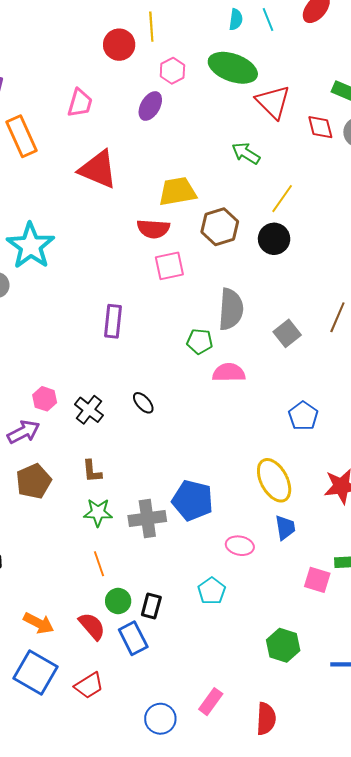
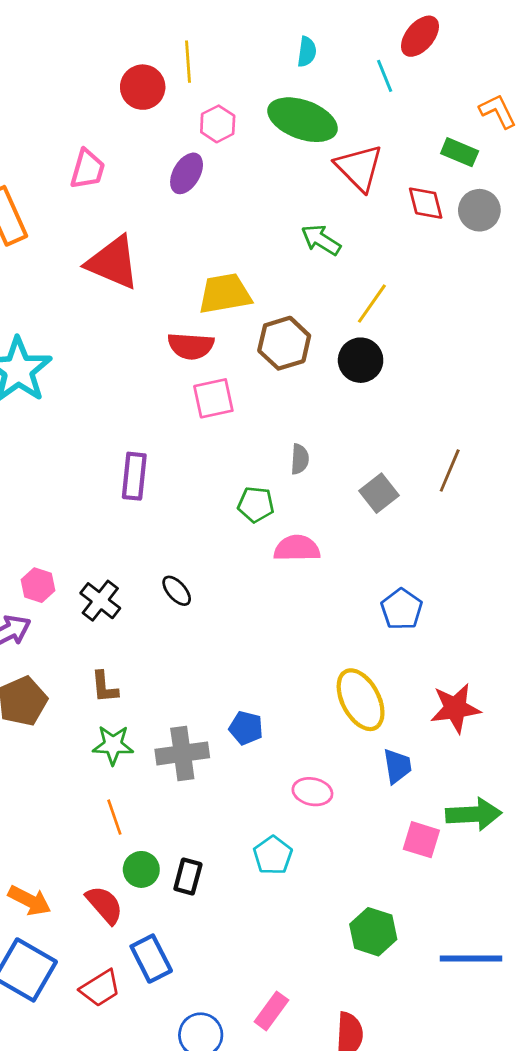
cyan line: (268, 19) -> (385, 76), moved
gray semicircle: (231, 309) -> (300, 459), size x0.5
blue pentagon: (193, 500) -> (246, 728), size x0.6
blue trapezoid: (285, 528) -> (397, 766), moved
blue rectangle: (133, 638) -> (151, 959), moved

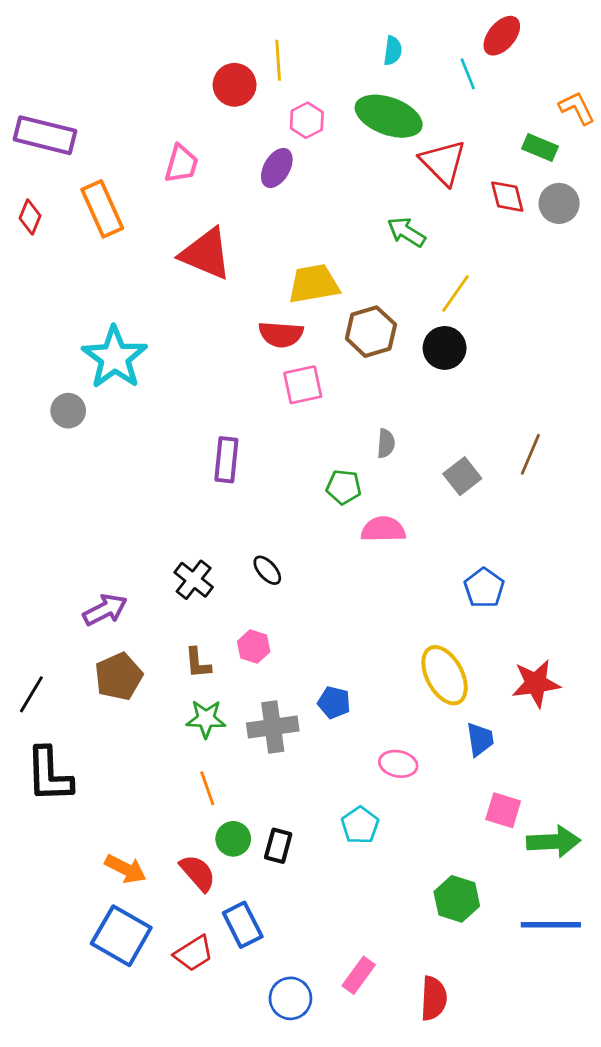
pink hexagon: (38, 585) -> (254, 647), moved
green arrow: (474, 814) -> (554, 842), moved

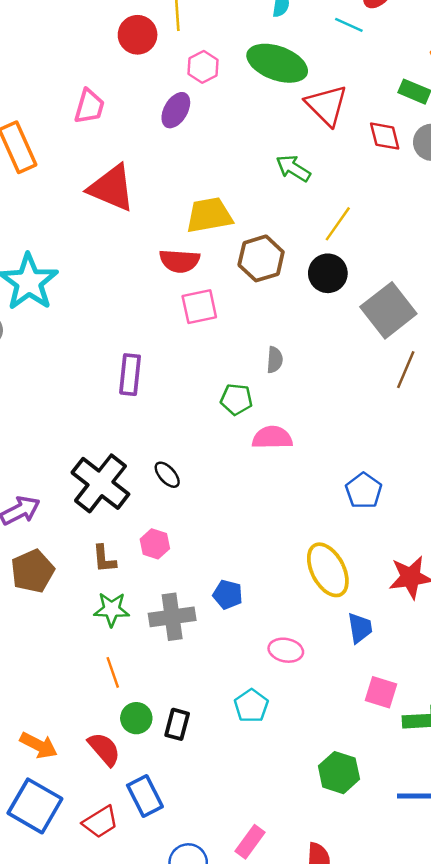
cyan line: (468, 74) -> (349, 25), turned -44
gray square: (462, 476) -> (388, 310), moved, size x1.6
black cross: (194, 580) -> (100, 483), size x1.6

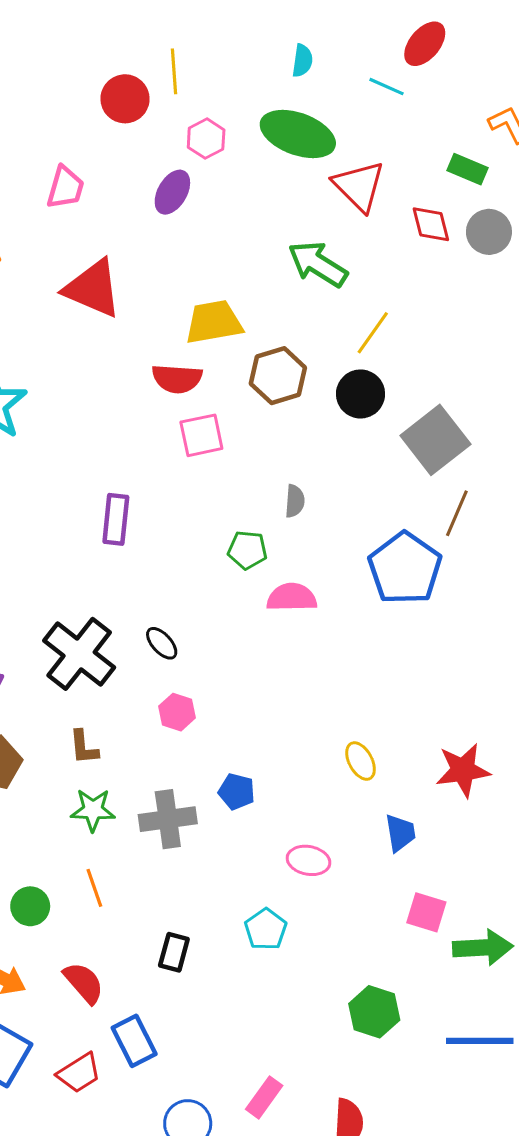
green arrow: (293, 168) -> (318, 264), size x1.4
blue pentagon: (364, 491) -> (405, 568), moved, size x1.6
pink hexagon: (155, 544) -> (177, 712), moved
yellow ellipse: (328, 570) -> (361, 761), size x0.6
green circle: (136, 718) -> (30, 906), moved

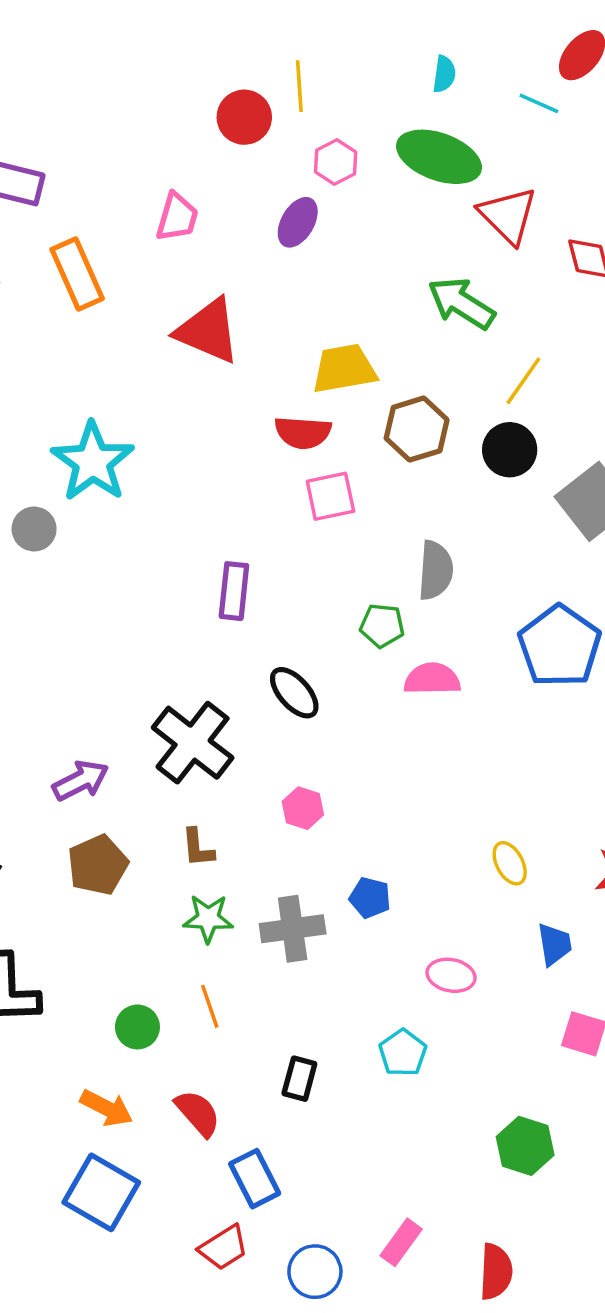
gray semicircle: (295, 501) -> (436, 570), size x1.6
black ellipse: (162, 643) -> (294, 693), moved, size x1.4
red trapezoid: (79, 1073) -> (224, 1248), moved

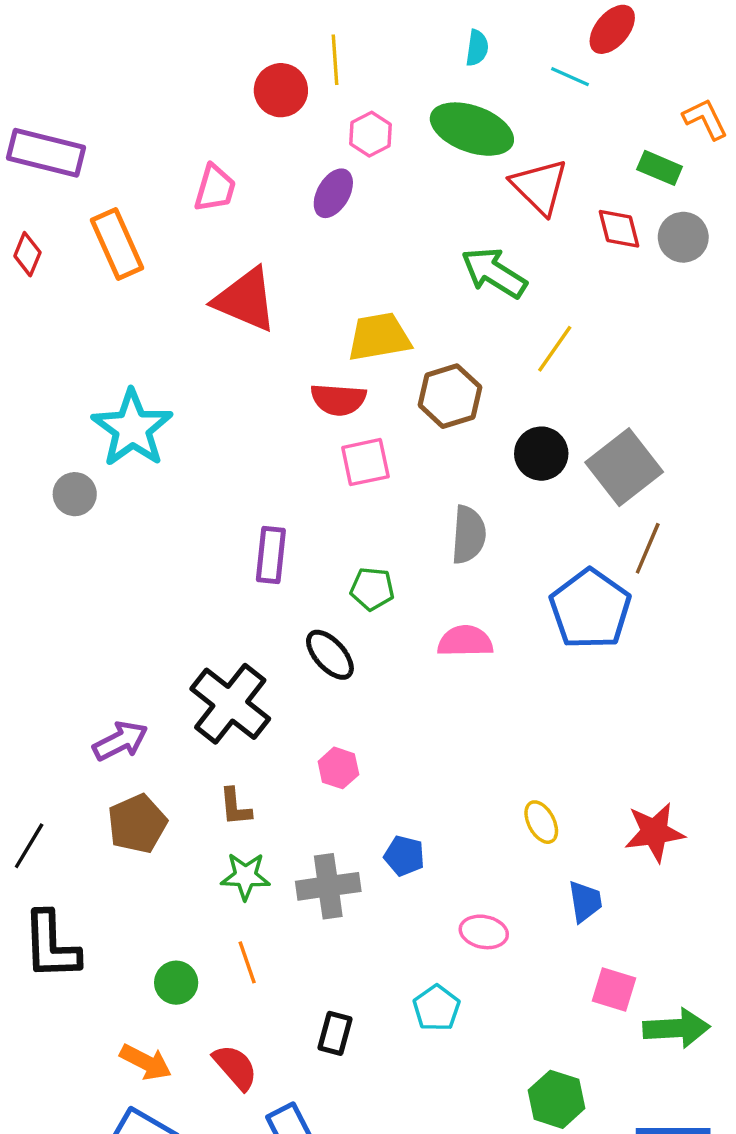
black circle: (510, 450) -> (541, 454), moved
green pentagon: (382, 625) -> (372, 589), moved

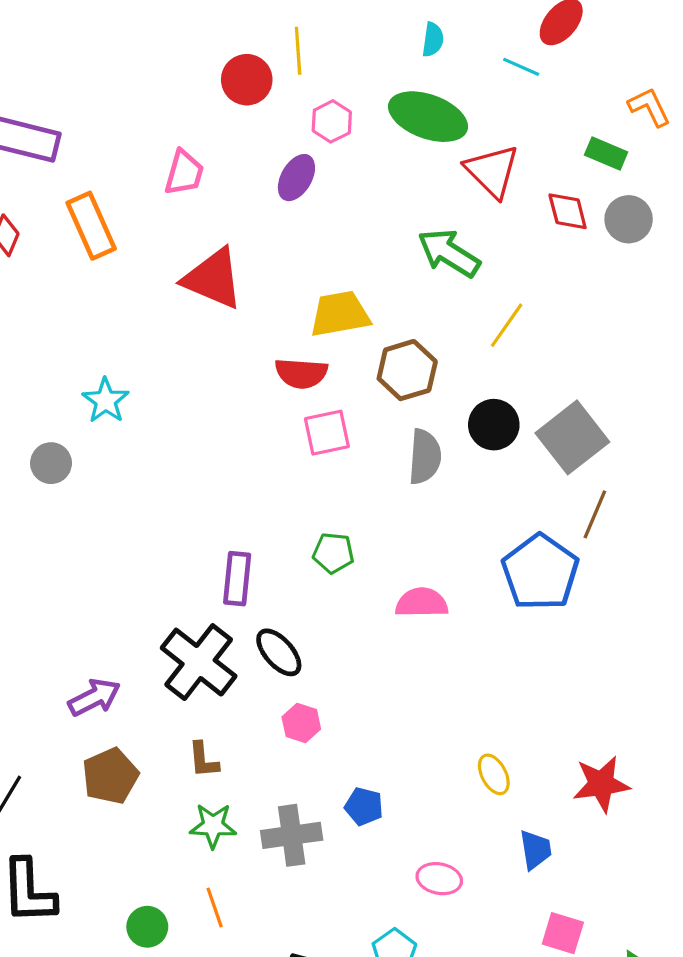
cyan star: (132, 428) -> (106, 401), size x0.6
gray semicircle: (469, 535) -> (425, 457), moved
purple rectangle: (271, 555) -> (237, 579), moved
black ellipse: (330, 655) -> (279, 652), moved

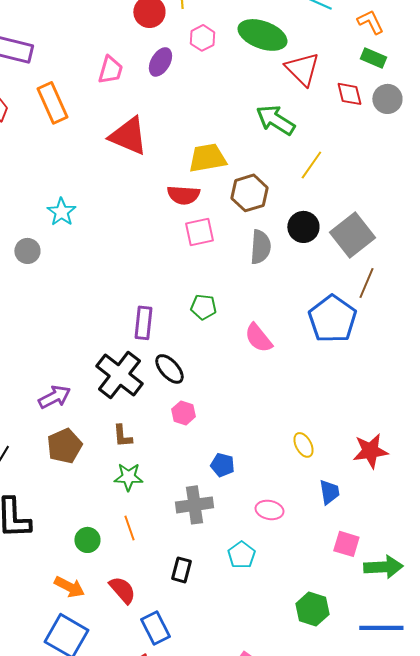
orange L-shape: (649, 107) -> (370, 22), moved
purple ellipse: (296, 178) -> (160, 62), moved
pink semicircle: (422, 603) -> (258, 338), turned -128
gray cross: (292, 835) -> (194, 505), moved

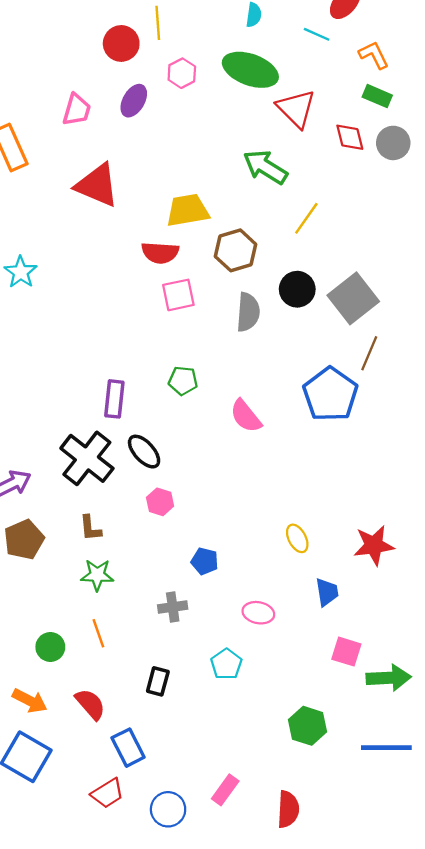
gray cross: (194, 505) -> (173, 607), size x0.7

